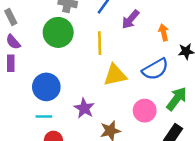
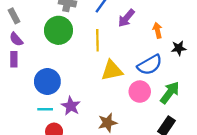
purple star: (84, 108) -> (71, 106), moved
pink circle: (145, 111) -> (140, 92), moved

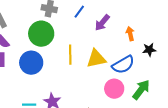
yellow line: (97, 40) -> (70, 55), moved
yellow triangle: (112, 70) -> (96, 59), moved
blue circle: (47, 82) -> (31, 63), moved

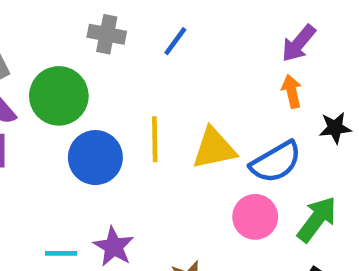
purple arrow: (102, 23) -> (299, 43), moved
green circle: (41, 34) -> (59, 96), moved
blue circle: (31, 63) -> (95, 158), moved

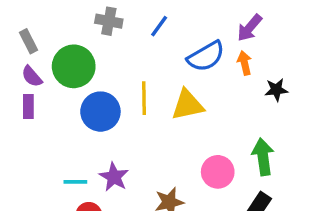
blue semicircle: (276, 162) -> (206, 56), moved
pink circle: (255, 217) -> (218, 172), moved
green arrow: (317, 219) -> (263, 157), turned -45

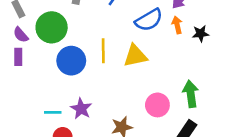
black star: (276, 90) -> (201, 34), moved

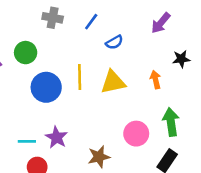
blue semicircle: (149, 20) -> (114, 42), moved, size x0.6
orange arrow: (177, 25) -> (156, 80), moved
green circle: (52, 27) -> (26, 53), size x0.7

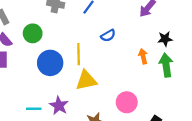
blue semicircle: (114, 42) -> (108, 36), moved
yellow triangle: (113, 82) -> (86, 80), moved
green arrow: (171, 122) -> (166, 65), moved

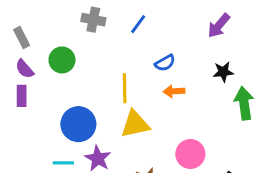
black star: (165, 39) -> (223, 72), moved
orange arrow: (143, 56) -> (174, 91), moved, turned -80
blue circle: (50, 63) -> (78, 124), moved

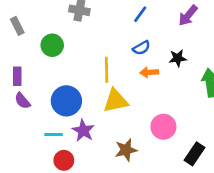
blue line: (138, 24) -> (140, 14), moved
purple semicircle: (25, 69) -> (22, 101), moved
black star: (223, 72) -> (178, 58), moved

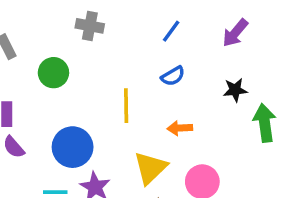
black star: (178, 58) -> (235, 90), moved
orange arrow: (149, 72) -> (180, 128), moved
yellow triangle: (116, 101) -> (150, 168), moved, turned -32

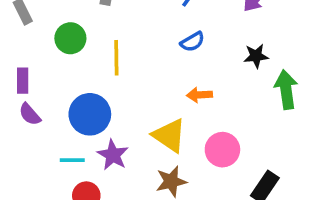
yellow line: (126, 106) -> (116, 58), moved
yellow triangle: (150, 168) -> (169, 135), turned -42

